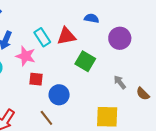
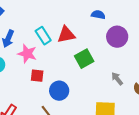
blue semicircle: (91, 18) -> (98, 15), moved
green square: (85, 61) -> (84, 59), turned 30

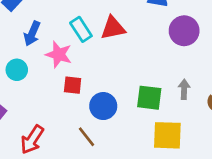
green square: (84, 59) -> (149, 98), moved, turned 36
gray arrow: (117, 79) -> (184, 89), turned 40

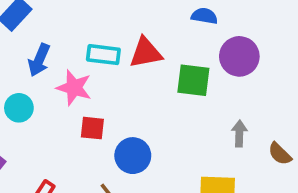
cyan rectangle: (81, 29) -> (103, 55), turned -50
green square: (149, 98) -> (193, 80), moved

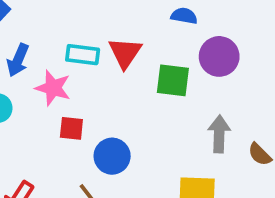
red triangle: (146, 53) -> (125, 53), turned -45
gray arrow: (239, 134) -> (219, 134), size x1.4

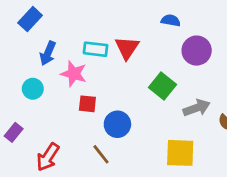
green square: (173, 80) -> (162, 86), moved, turned 32
gray arrow: (219, 134) -> (197, 108), turned 68

